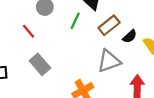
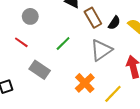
green line: (75, 21) -> (63, 43), moved, turned 35
brown rectangle: (109, 25) -> (93, 18), turned -66

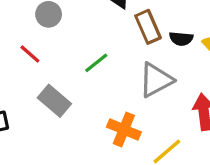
black semicircle: (114, 23) -> (181, 39), turned 56
orange cross: (85, 83) -> (124, 130), turned -30

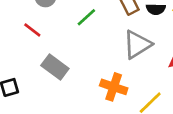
green line: (96, 63) -> (86, 17), moved

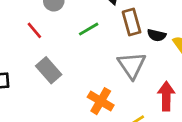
gray triangle: (137, 44) -> (132, 65), turned -44

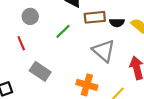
brown rectangle: (132, 22) -> (95, 17), turned -66
red line: (34, 30) -> (21, 43), turned 32

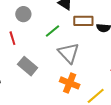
gray triangle: (104, 51) -> (69, 53), moved

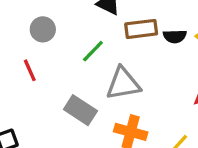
gray triangle: (69, 53) -> (123, 84), turned -50
gray rectangle: (28, 66) -> (80, 110), moved

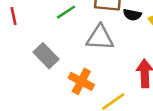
gray triangle: (123, 84) -> (100, 38), moved

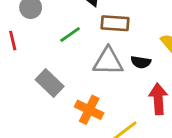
black semicircle: (132, 15) -> (141, 62), moved

